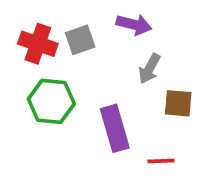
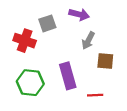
red cross: (38, 44) -> (25, 41), moved
green hexagon: (51, 101) -> (30, 83), moved

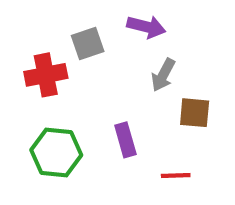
red cross: (25, 41) -> (46, 75), turned -30
purple rectangle: (68, 76) -> (125, 140), size x0.7

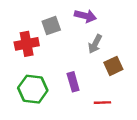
brown square: (195, 113) -> (113, 66), turned -30

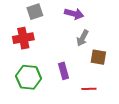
gray square: (51, 26) -> (35, 12), moved
brown square: (113, 66) -> (98, 57), turned 35

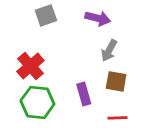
red cross: (23, 38) -> (30, 66), moved, turned -30
brown square: (98, 57) -> (116, 81), moved

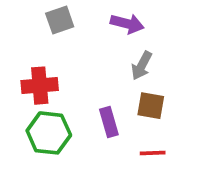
red cross: (30, 66) -> (40, 86), turned 36

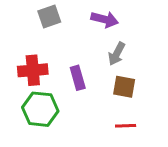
purple rectangle: (109, 122) -> (78, 78), moved

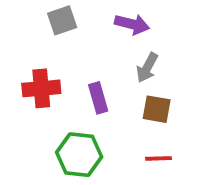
green hexagon: (40, 109) -> (79, 155), moved

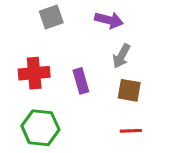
green hexagon: (79, 155) -> (40, 128), moved

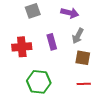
purple rectangle: (81, 81) -> (52, 42), moved
green hexagon: (40, 128) -> (39, 82), moved

